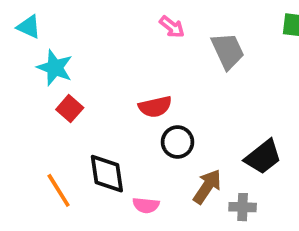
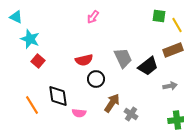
pink arrow: (172, 27) -> (93, 17), turned 88
gray trapezoid: (228, 51) -> (123, 58), moved
black trapezoid: (263, 157) -> (148, 66), moved
gray cross: (243, 207) -> (131, 114), turned 32

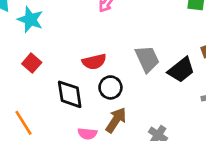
cyan star: (30, 39) -> (30, 20), moved
black diamond: (58, 96) -> (70, 94), moved
brown arrow: (112, 103) -> (116, 120), moved

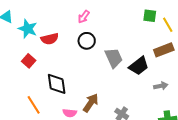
red semicircle: (94, 62) -> (50, 39), moved
black circle: (110, 87) -> (87, 41), moved
orange line: (24, 123) -> (34, 105), moved

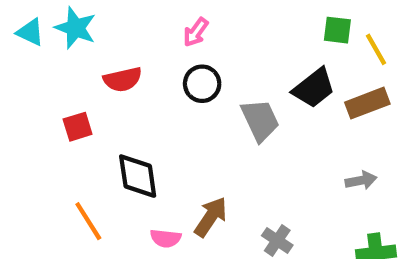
cyan star: (28, 29) -> (75, 28), moved
red square: (29, 61) -> (78, 127), turned 32
black trapezoid: (139, 66) -> (314, 88), moved

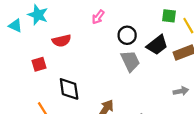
cyan triangle: (30, 32) -> (15, 26), moved
black circle: (202, 84) -> (127, 35), moved

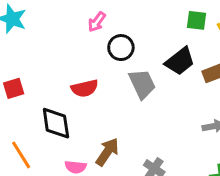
black circle: (127, 35) -> (121, 48), moved
red semicircle: (62, 41) -> (85, 88), moved

